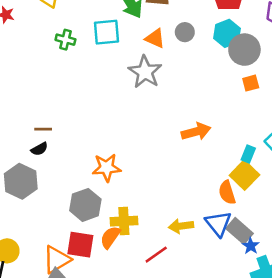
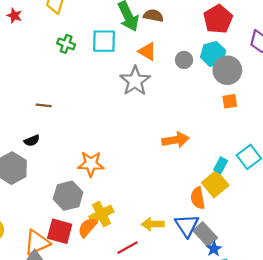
gray circle: (185, 32) -> (184, 60), moved
brown line: (43, 129) -> (44, 105), moved
yellow cross: (124, 221) -> (101, 214), turned -30

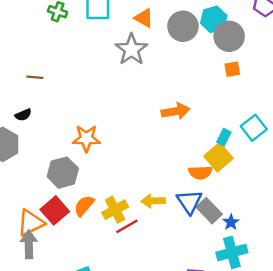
gray circle: (184, 60) -> (183, 26), size x1.6
orange semicircle: (198, 198) -> (200, 173), turned -80
yellow cross: (101, 214) -> (115, 210), moved
red square: (60, 231) -> (55, 210), turned 35
blue star: (214, 249) -> (231, 222), moved

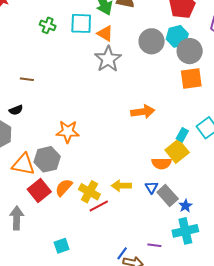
orange triangle: (144, 18) -> (105, 33), moved
orange square: (232, 69) -> (191, 78), size x1.6
blue triangle: (189, 202) -> (151, 187), size x0.6
yellow cross: (115, 210) -> (89, 192), turned -35
orange triangle: (31, 223) -> (23, 164), moved, turned 35

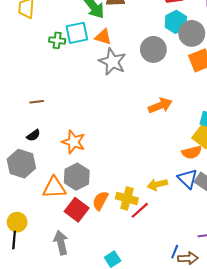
green cross: (48, 25) -> (57, 40), moved
gray circle: (152, 41) -> (153, 49), moved
orange star: (68, 132) -> (74, 142), moved, turned 30
blue triangle: (151, 187) -> (188, 179), size x1.5

